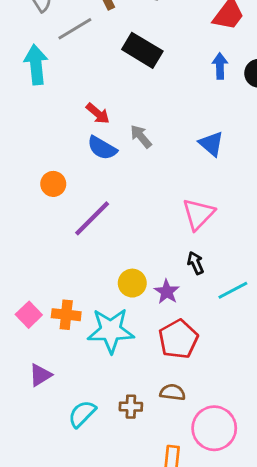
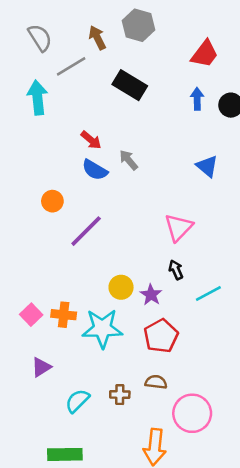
blue triangle: (211, 144) -> (207, 166), moved

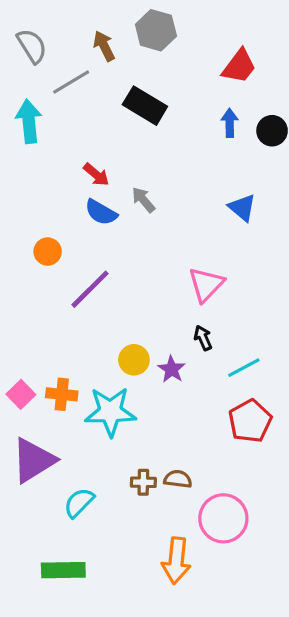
red pentagon: (161, 336) -> (250, 421), moved
purple triangle: (41, 367) -> (33, 460), size x1.8
brown cross: (120, 395) -> (143, 482), moved

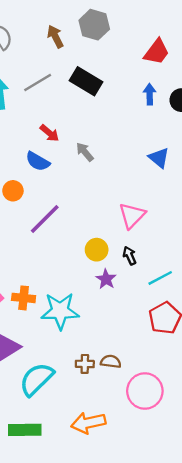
gray line: (71, 82) -> (38, 82), moved
blue semicircle: (101, 212) -> (38, 161), moved
yellow circle: (134, 360) -> (97, 250), moved
cyan semicircle: (79, 503) -> (37, 379), size x1.5
orange arrow: (176, 561) -> (88, 423), moved, turned 72

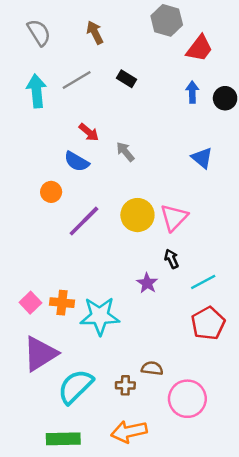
gray hexagon: (94, 25) -> (167, 20), moved
black rectangle: (86, 81) -> (127, 79), size x0.6
yellow circle: (97, 250) -> (137, 215), moved, size x1.4
brown cross: (85, 364) -> (125, 385), moved

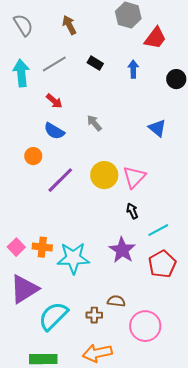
blue arrow: (192, 92) -> (133, 69), moved
red arrow: (89, 132) -> (54, 101), moved
purple star: (147, 283) -> (122, 250), moved, size x1.5

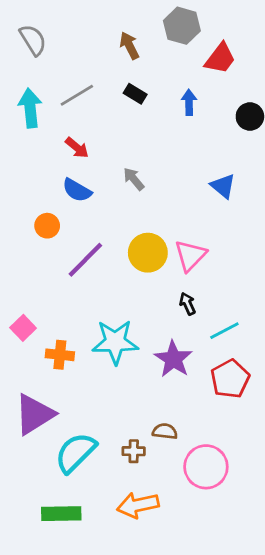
brown arrow: (69, 25) -> (129, 46), moved
pink square: (16, 247) -> (23, 328), moved
cyan star: (73, 258) -> (115, 342), moved

